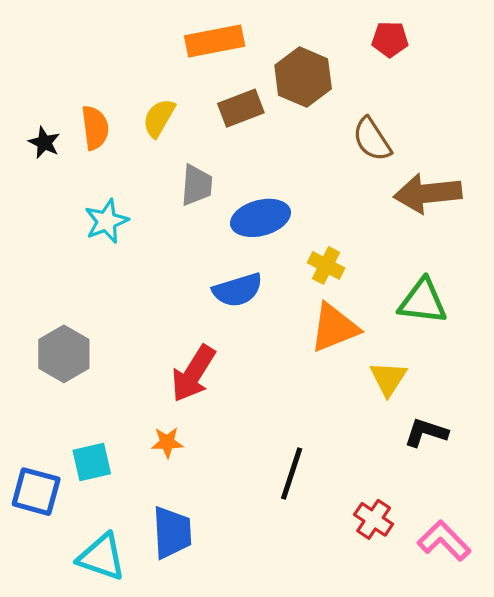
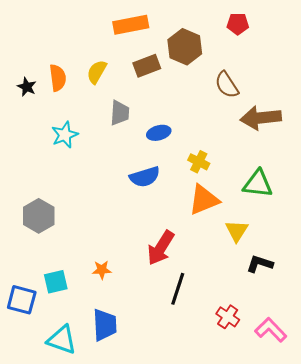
blue ellipse: (261, 218) -> (159, 133), size x0.7
red arrow: (193, 374) -> (161, 248), moved

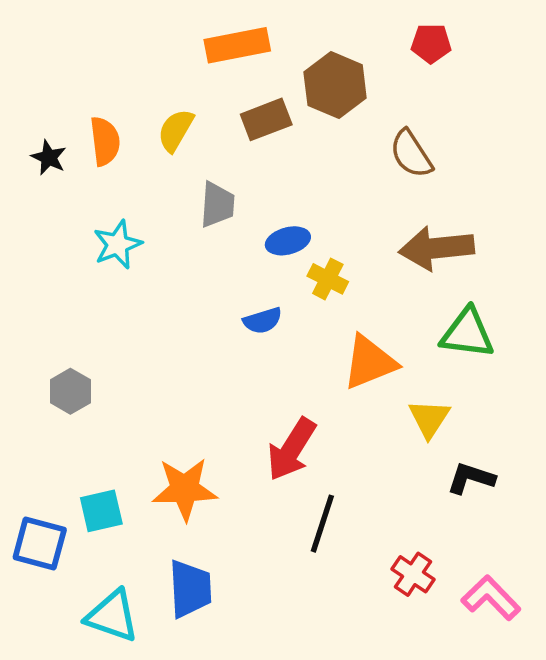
brown arrow: (261, 118) -> (437, 248), moved
yellow cross: (199, 162) -> (328, 279), moved
blue semicircle: (145, 177) -> (263, 321), size x0.7
gray hexagon: (39, 216) -> (70, 391), size x0.7
orange star: (102, 270) -> (185, 489), size x1.8

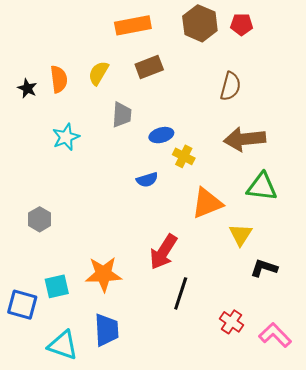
brown hexagon: (335, 85) -> (200, 23), moved
brown semicircle: (411, 154) -> (230, 86), turned -132

